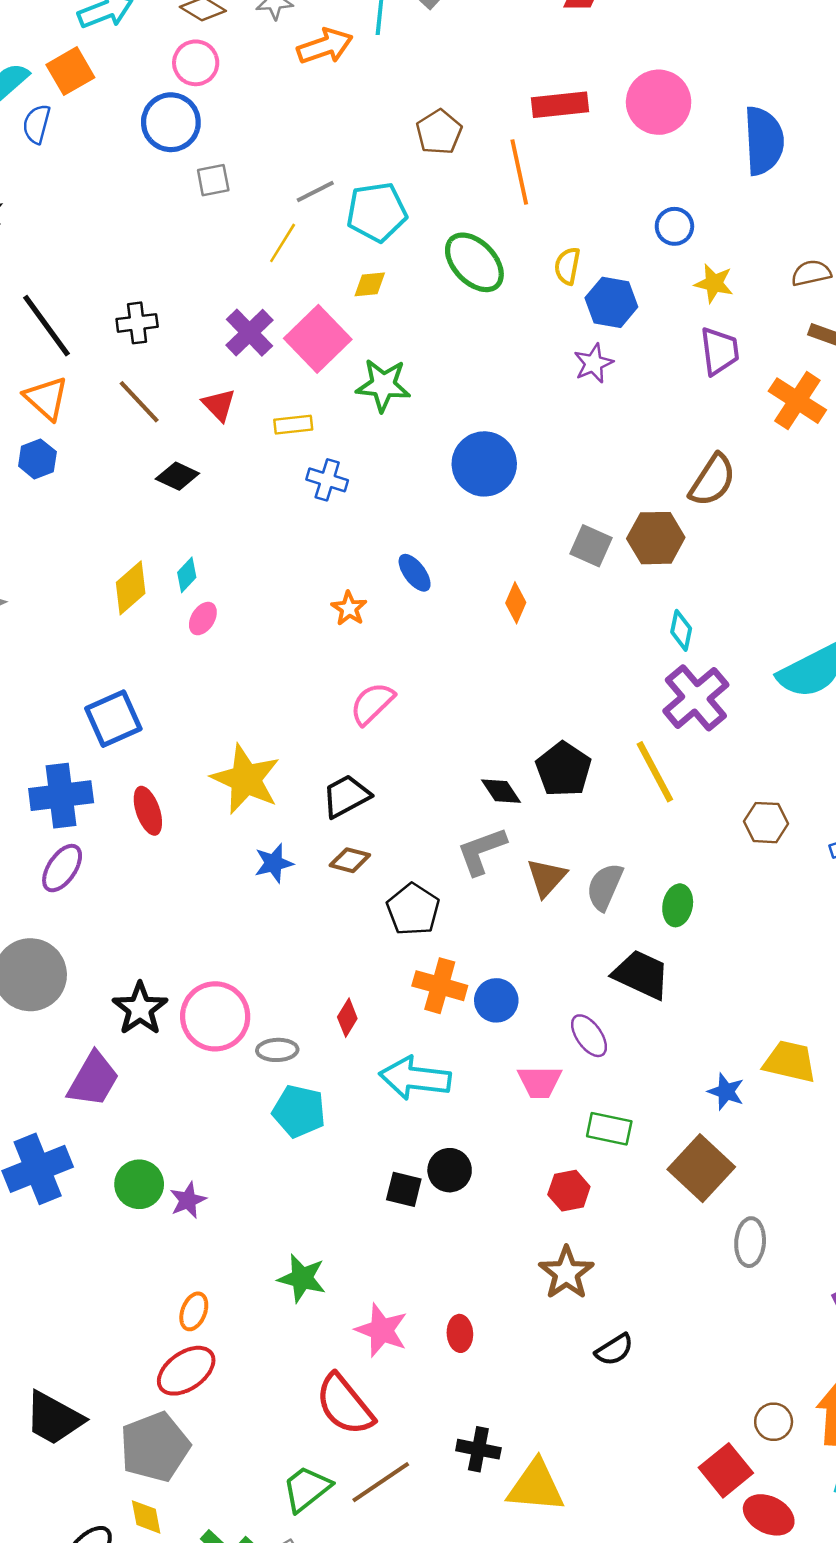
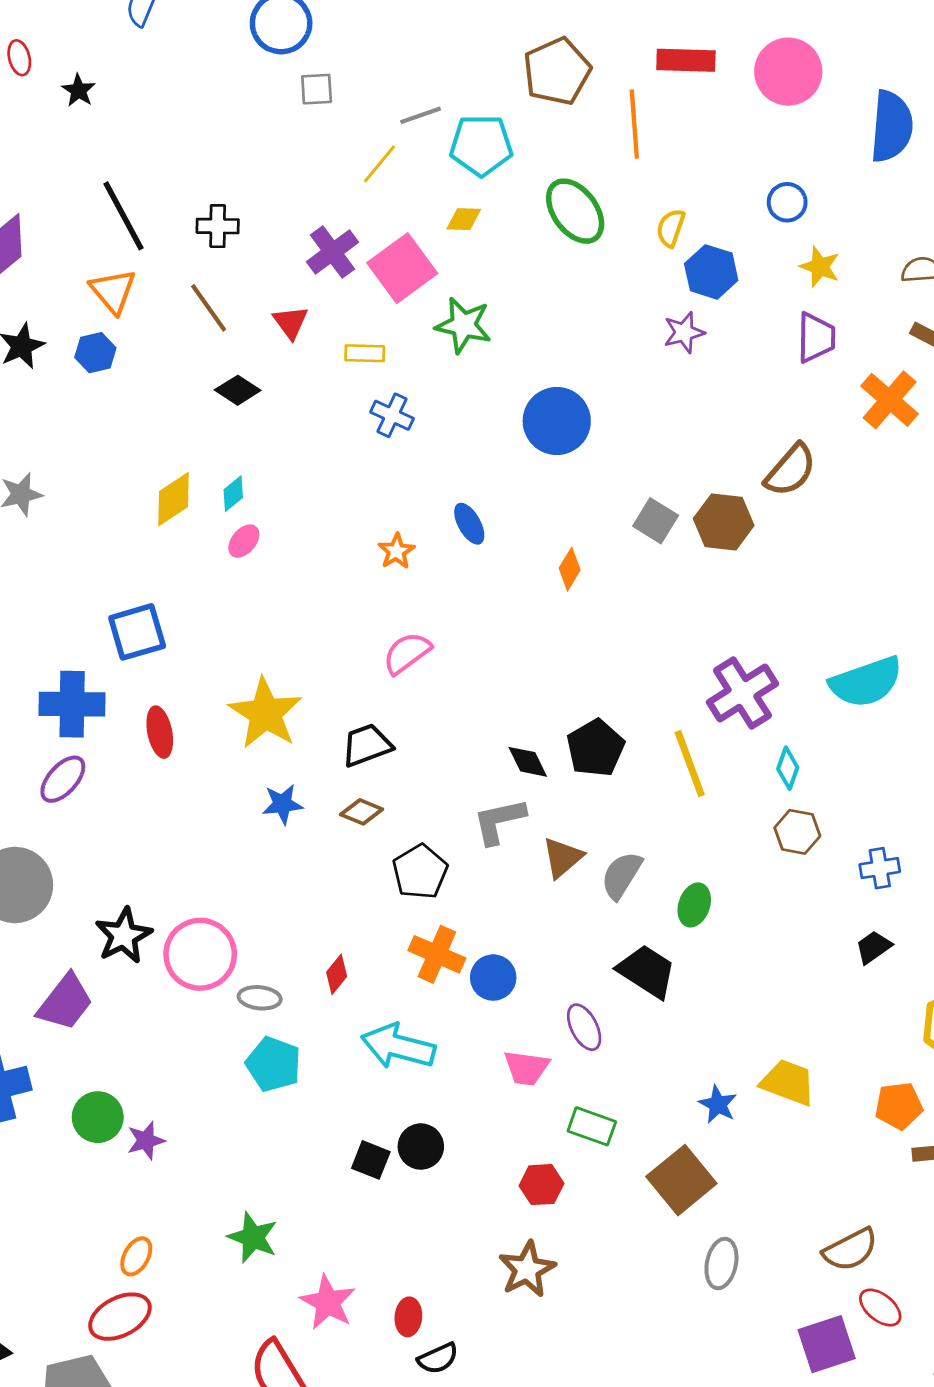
brown pentagon: (439, 132) -> (557, 71), size x1.4
cyan diamond: (681, 630) -> (788, 768), moved
black semicircle: (614, 1350) -> (438, 1358), moved

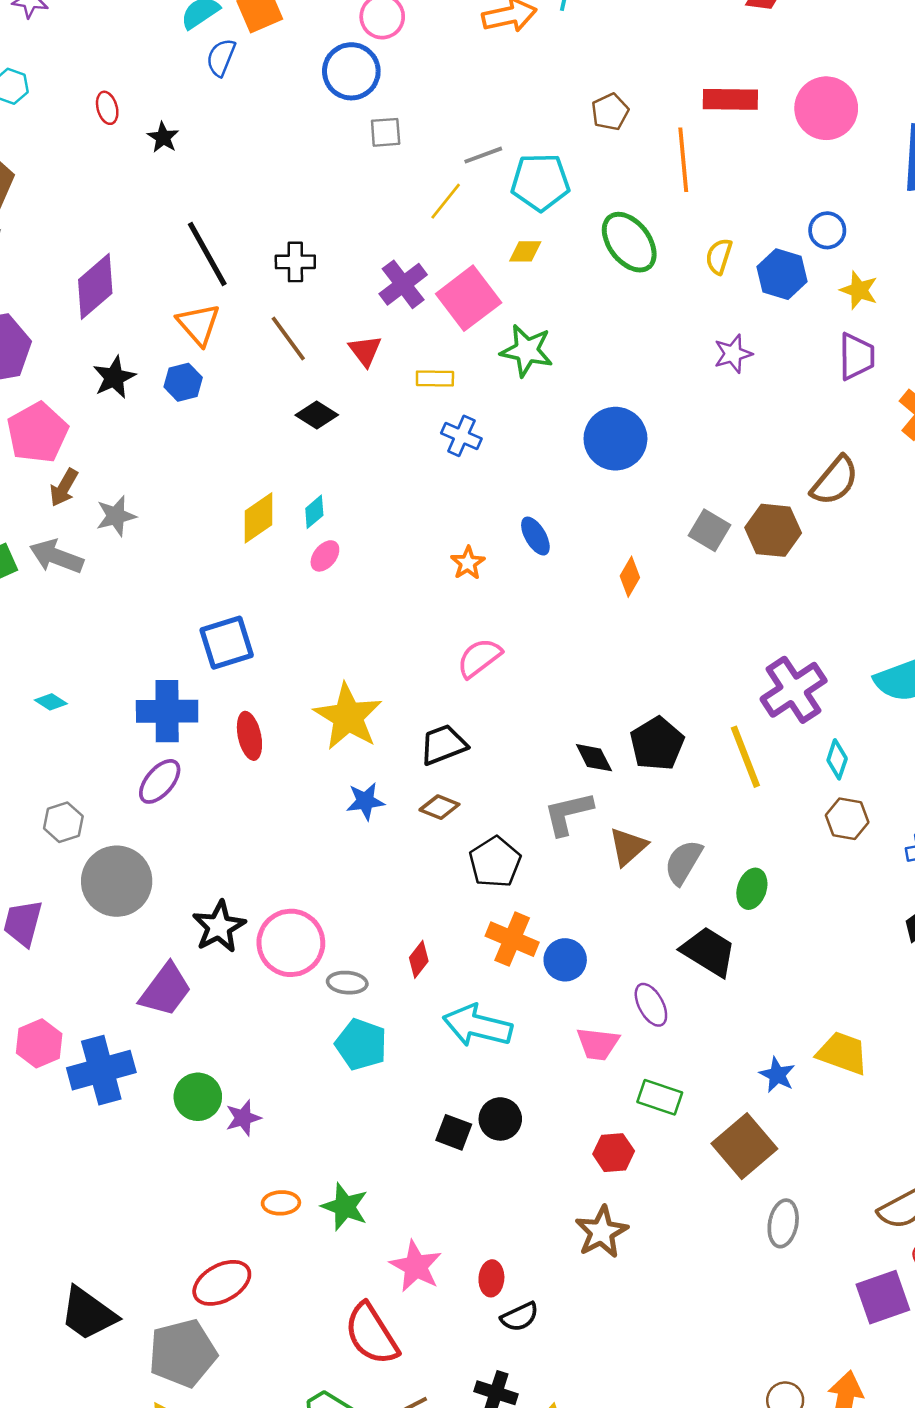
brown pentagon: (557, 71) -> (610, 112), size x0.6
blue hexagon: (711, 272) -> (782, 274), moved
orange ellipse: (136, 1256) -> (281, 1203), moved, turned 60

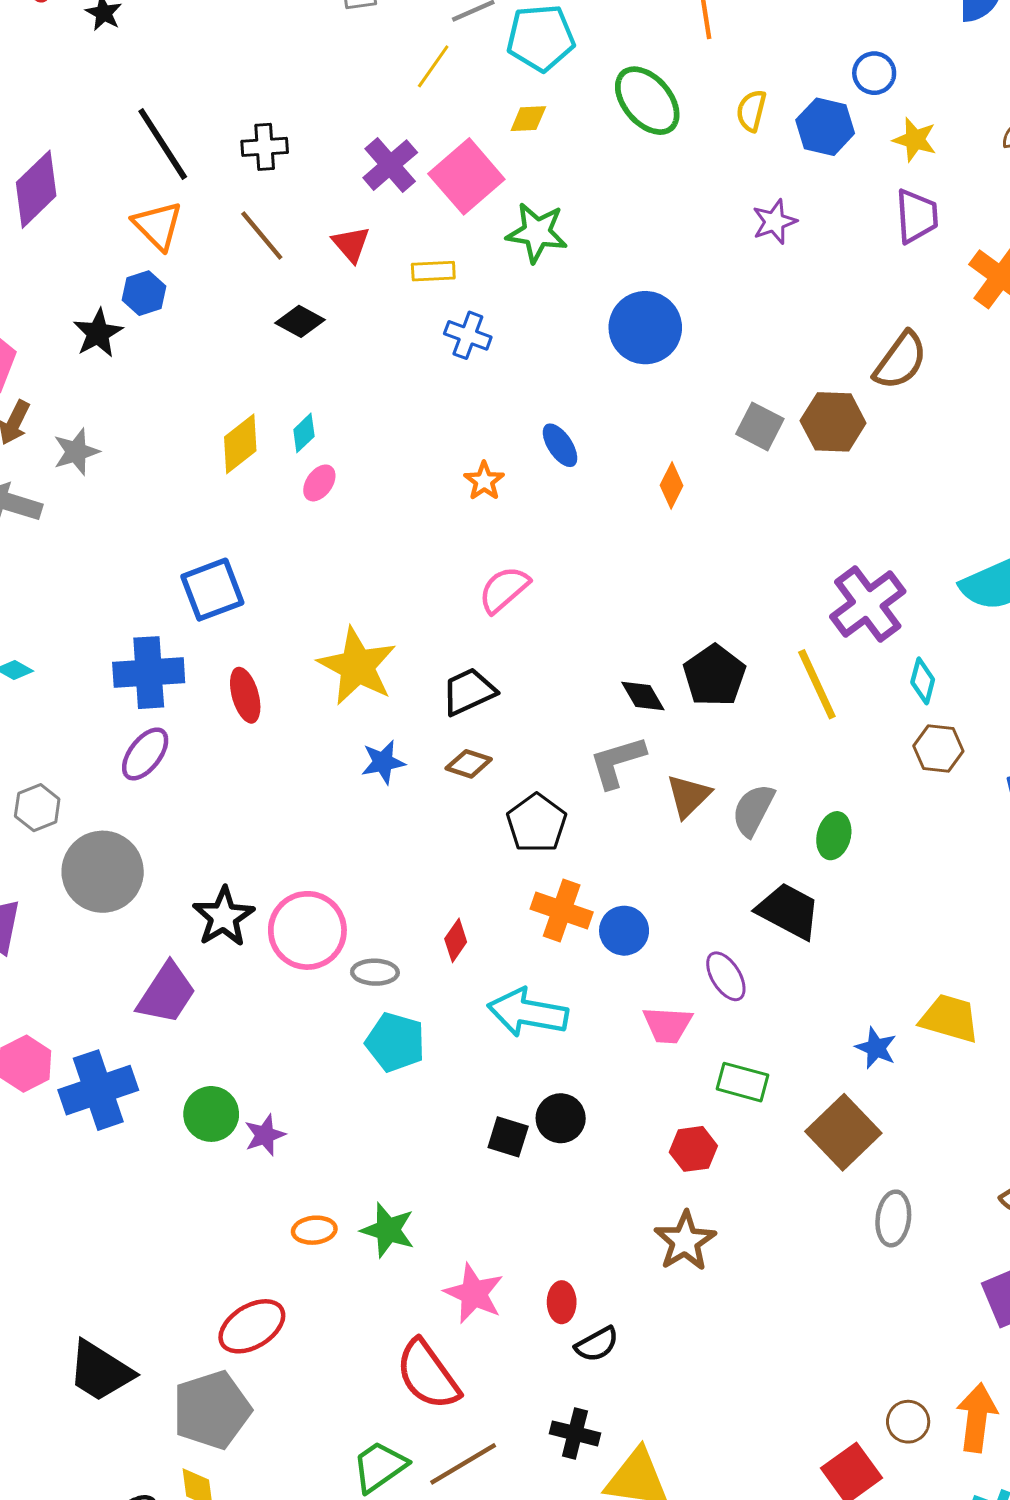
black star: (114, 377) -> (98, 333), moved

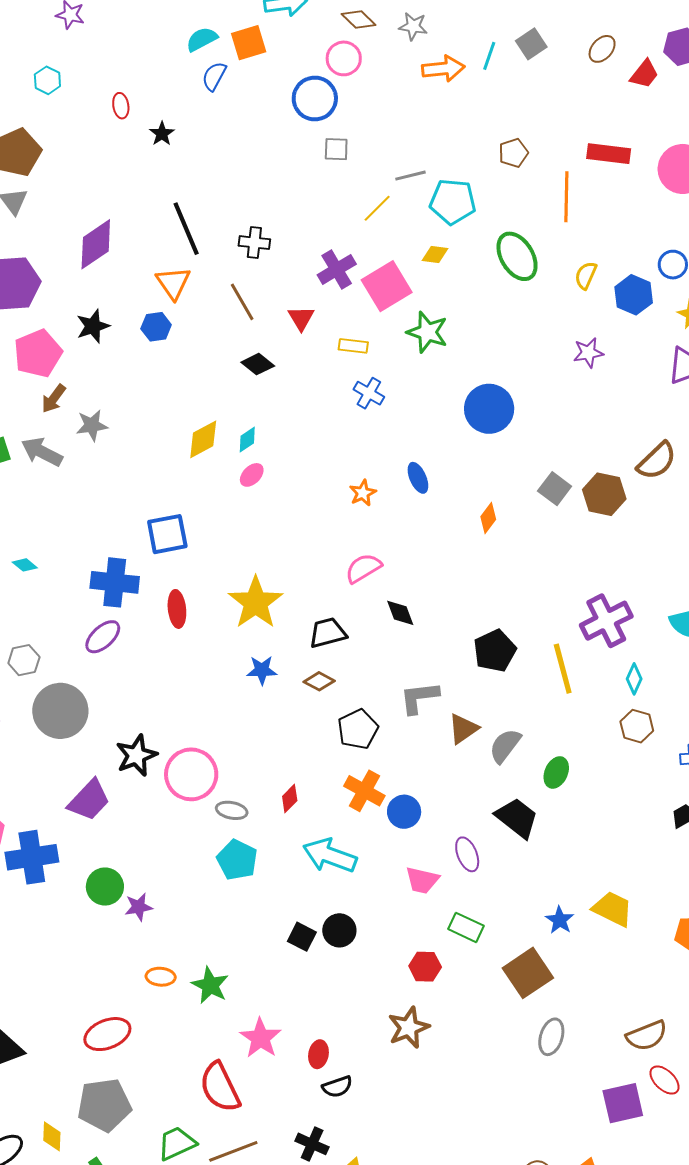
black star: (98, 333) -> (93, 326), moved
black diamond: (643, 696) -> (400, 613), moved
gray pentagon: (212, 1410) -> (104, 1105), moved

